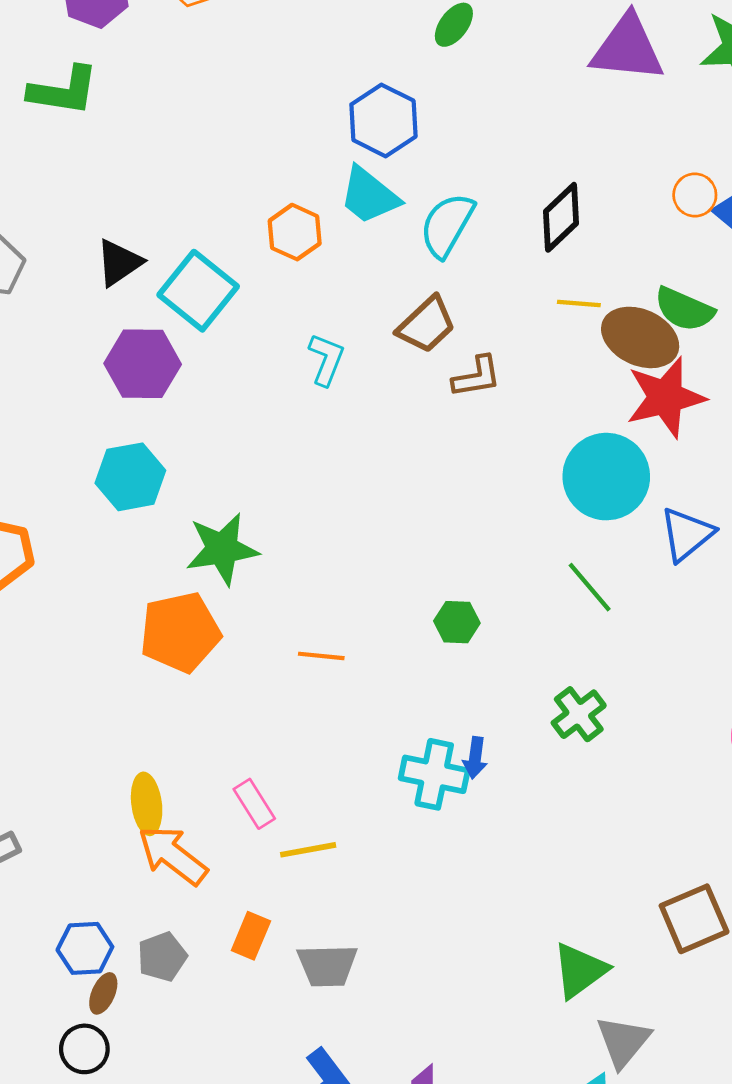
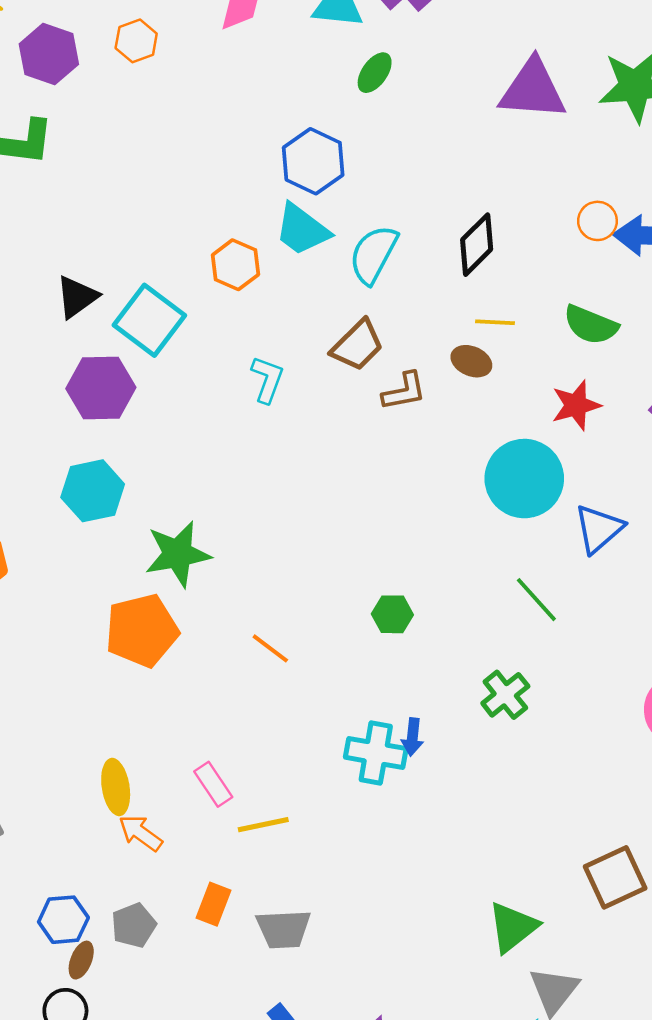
brown ellipse: (640, 337) -> (471, 361), moved, size x0.6
red star: (665, 397) -> (576, 405), size x0.7
green line: (590, 587) -> (536, 600), moved
orange line: (321, 656) -> (270, 648), turned 33
orange arrow: (173, 855) -> (141, 833), size x0.7

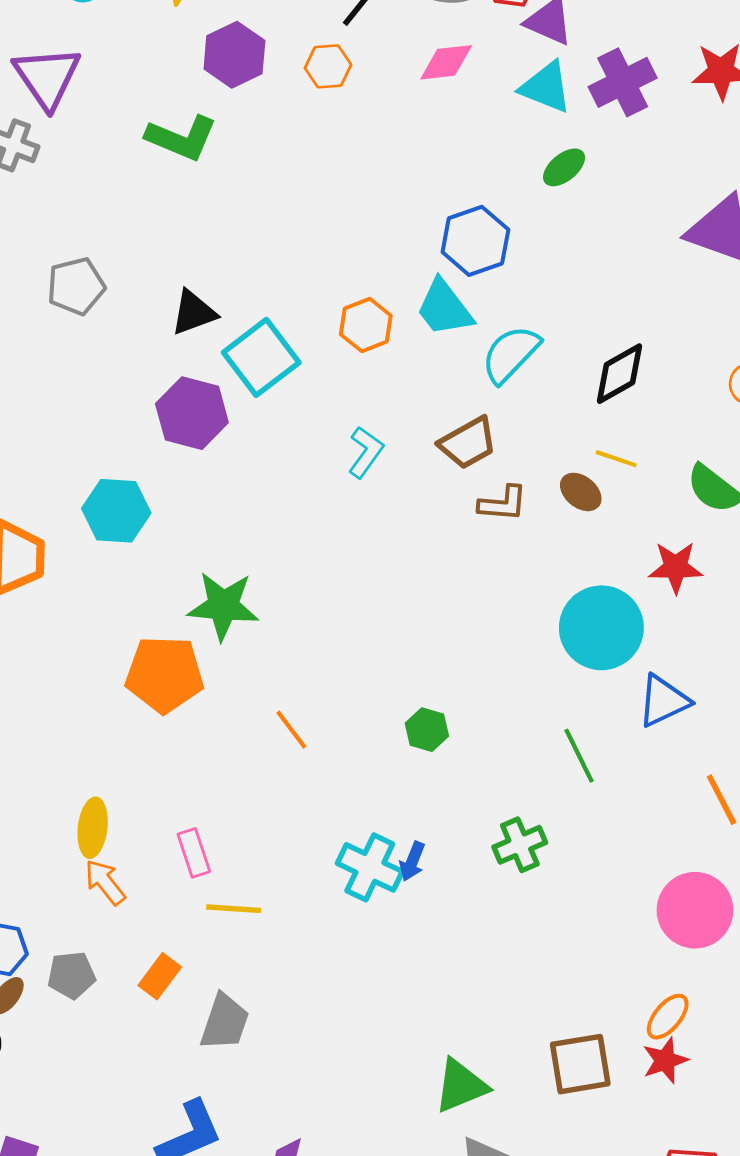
cyan hexagon: (93, 491) -> (116, 511), moved
gray trapezoid: (284, 929) -> (225, 1022), turned -84

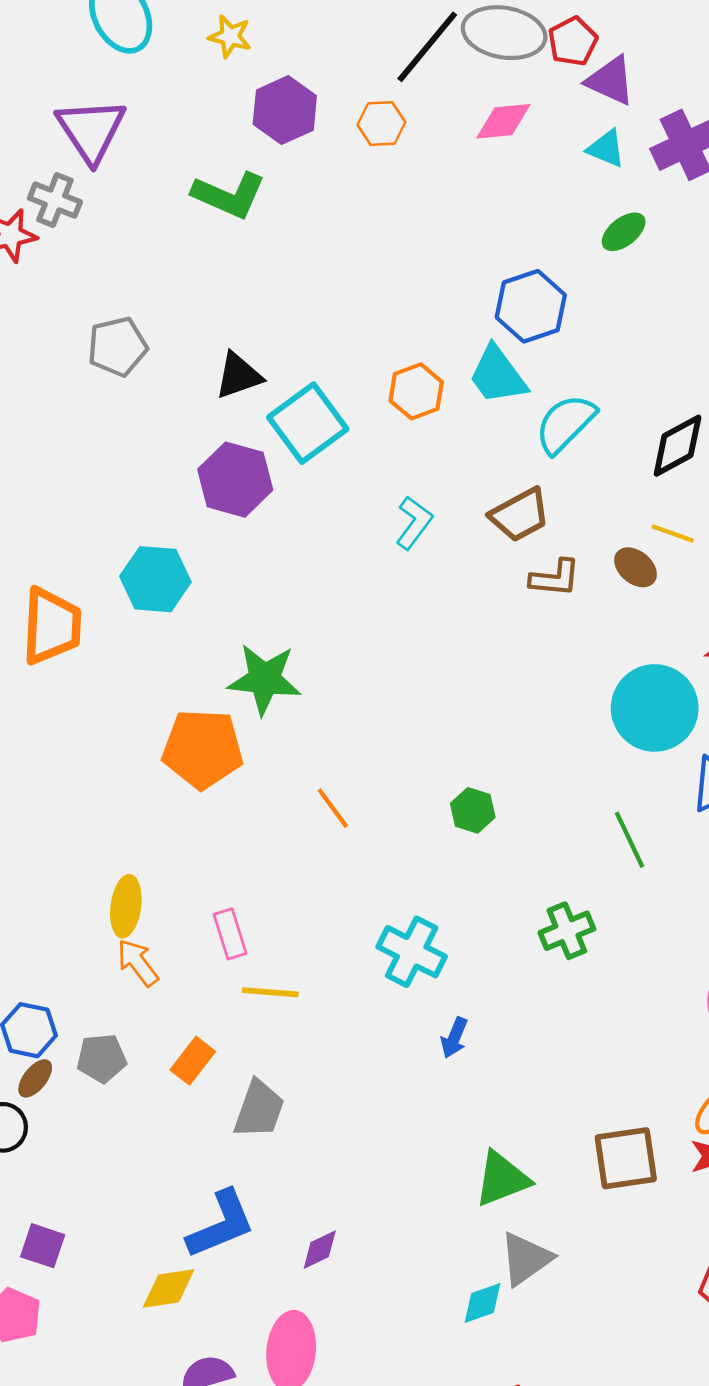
cyan triangle: (546, 87) -> (606, 149), size x0.7
blue arrow: (412, 861) -> (454, 1038), moved

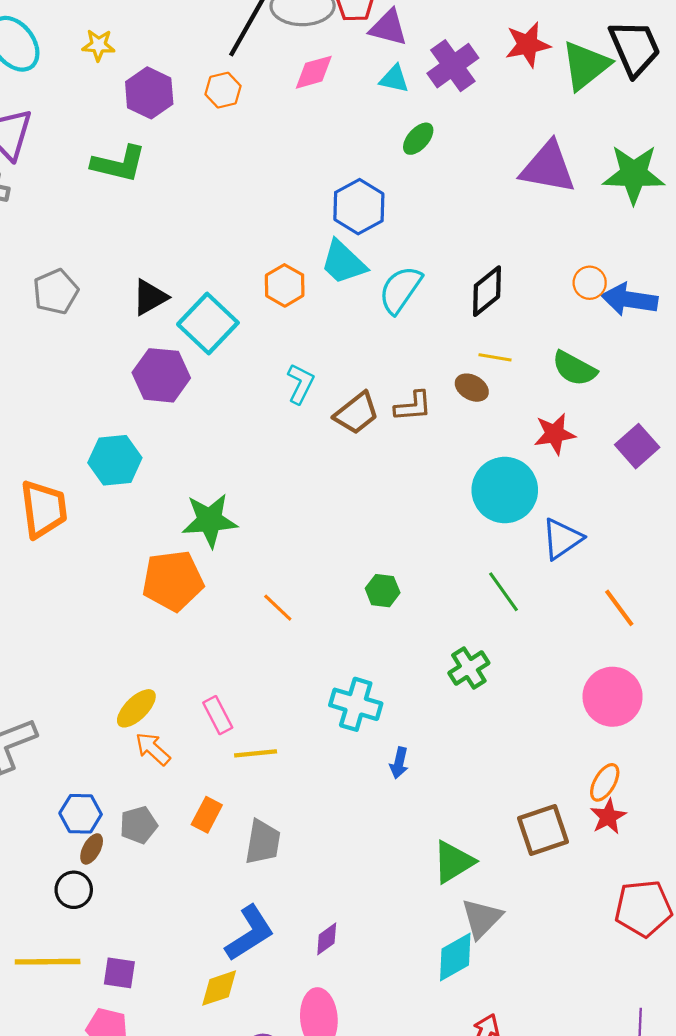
brown trapezoid: (520, 515) -> (356, 413), moved
yellow ellipse: (126, 906) -> (136, 708), turned 48
cyan diamond: (482, 1303) -> (455, 957), size x1.4

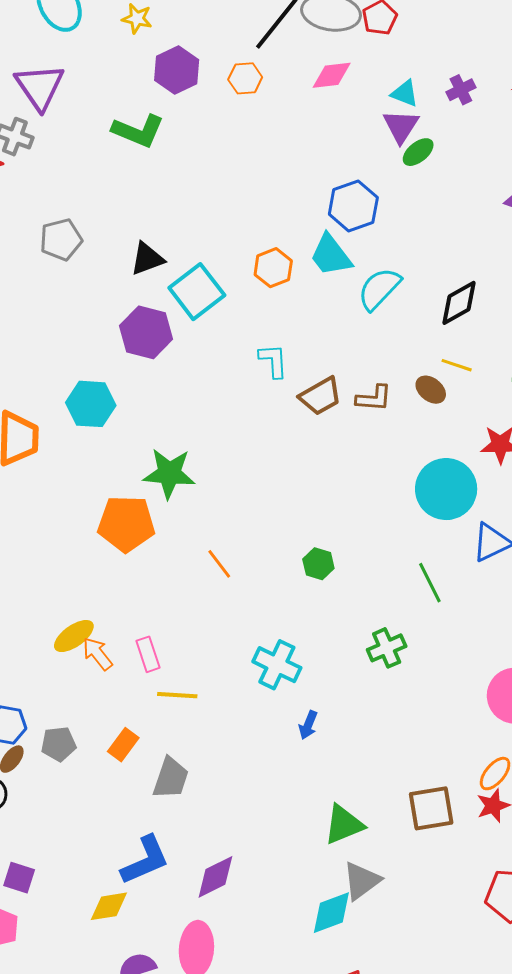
purple triangle: (388, 28) -> (401, 126), moved, turned 39
purple cross: (453, 66) -> (461, 90), size x0.6
cyan L-shape: (300, 384) -> (273, 361), turned -39
orange arrow: (153, 749) -> (97, 654), moved
purple diamond: (327, 939) -> (215, 877), size x1.5

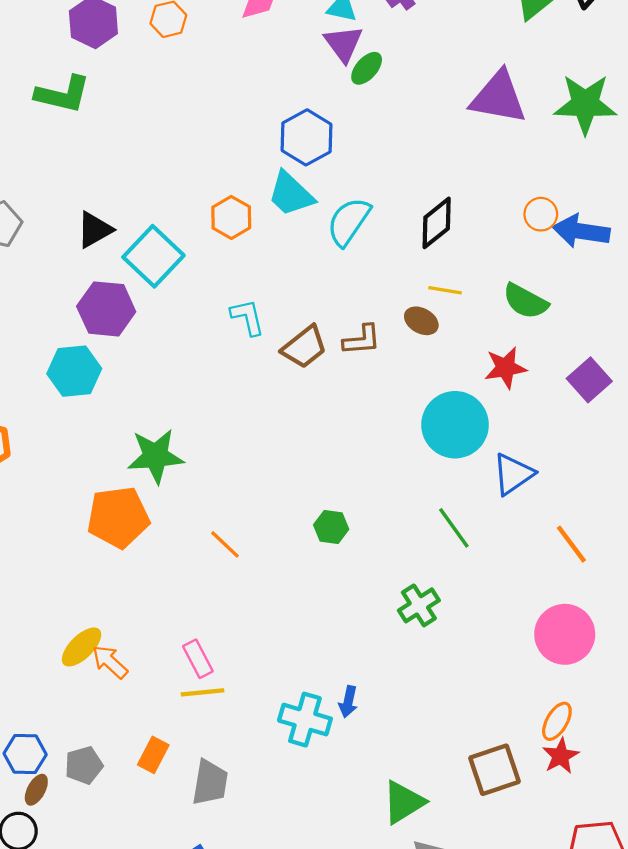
cyan hexagon: (91, 404) -> (74, 371), moved
pink rectangle: (148, 654) -> (198, 659), moved
cyan cross: (277, 665) -> (305, 720), moved

